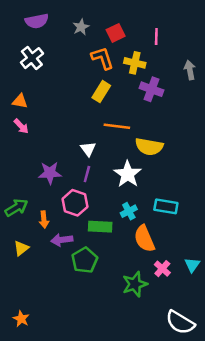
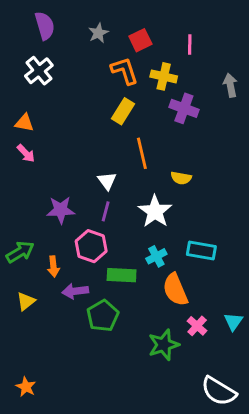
purple semicircle: (37, 21) -> (45, 26), turned -95
orange line: (117, 126) -> (142, 153), turned 70
yellow semicircle: (149, 147) -> (181, 178), size x0.6

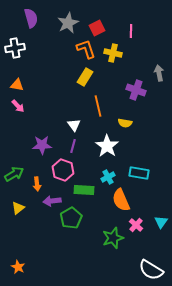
gray star: (98, 33) -> (68, 23), size x1.5
white cross: (39, 71) -> (15, 48), moved, turned 30
gray arrow: (230, 85) -> (159, 73), moved
purple cross: (184, 108) -> (136, 90), moved

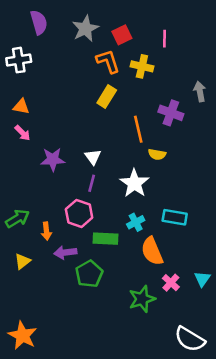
orange line: (98, 106) -> (138, 129), moved
purple star: (42, 145) -> (53, 159), moved
orange star: (18, 267) -> (22, 335), size x1.6

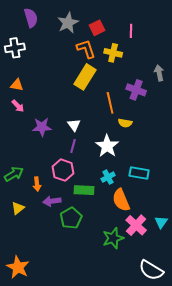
yellow rectangle: (107, 97) -> (85, 77), size x1.4
pink cross: (171, 283) -> (136, 225), size x1.5

